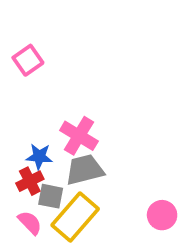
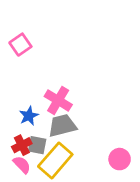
blue star: (39, 157) -> (29, 116), turned -30
red cross: (30, 181) -> (22, 145), moved

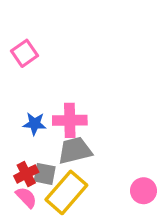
pink cross: (58, 100) -> (70, 120), turned -32
blue star: (29, 116) -> (35, 124), moved, turned 30

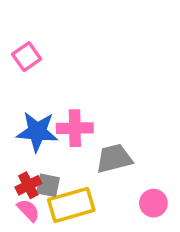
blue star: (35, 124) -> (37, 132), size x1.6
gray trapezoid: (75, 150) -> (114, 158), moved
yellow rectangle: (66, 192) -> (71, 205), turned 33

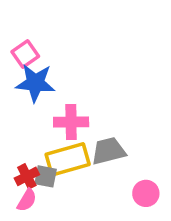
blue star: (37, 132) -> (35, 83), moved
yellow rectangle: (71, 205) -> (68, 159), moved
pink semicircle: (28, 210) -> (27, 200), turned 75

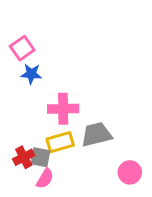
blue star: (35, 83) -> (31, 74), size x0.6
yellow rectangle: (68, 159) -> (60, 142), size x0.7
pink semicircle: (27, 200) -> (45, 178), moved

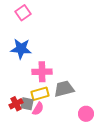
pink square: (22, 48) -> (23, 13), moved
blue star: (31, 74) -> (21, 49), size x1.5
pink semicircle: (45, 178) -> (38, 109), moved

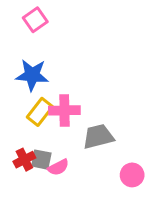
yellow rectangle: (40, 94) -> (40, 112), moved, turned -36
pink semicircle: (38, 109) -> (58, 167), turned 32

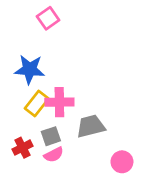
pink square: (35, 20) -> (48, 18), moved
gray square: (41, 160) -> (51, 136), moved, turned -30

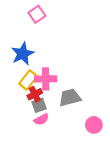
blue star: (30, 69) -> (23, 54), turned -30
red cross: (22, 148) -> (35, 94), moved

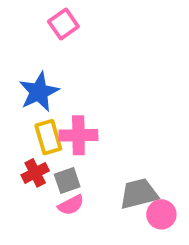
yellow rectangle: (28, 80) -> (48, 137), turned -54
red cross: (35, 94) -> (35, 173), moved
gray trapezoid: (70, 98) -> (139, 194), moved

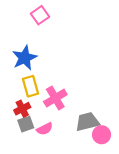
pink cross: (78, 135) -> (55, 98), moved, turned -30
gray square: (67, 180) -> (26, 124), moved

